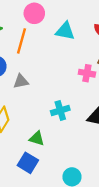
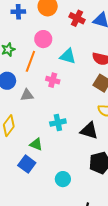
pink cross: (87, 73) -> (53, 80), moved

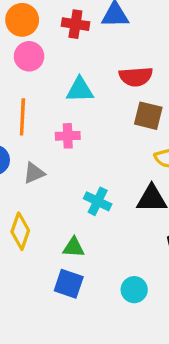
pink circle: (43, 39) -> (29, 56), moved
cyan cross: (58, 123) -> (98, 201), turned -35

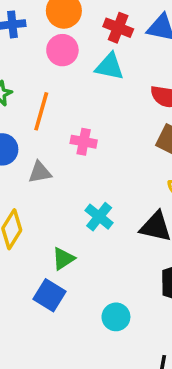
cyan triangle: (80, 90) -> (110, 67), moved
green triangle: (74, 247) -> (63, 259), turned -50

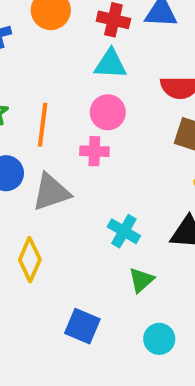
pink circle: (62, 50) -> (108, 112), moved
gray triangle: (40, 172) -> (51, 192), size x1.5
green triangle: (63, 259) -> (141, 280), moved

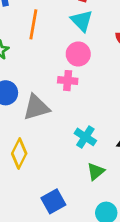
cyan triangle: (110, 64) -> (82, 21), turned 40
orange line: (43, 125) -> (33, 24), moved
blue square: (82, 326) -> (53, 201), turned 35

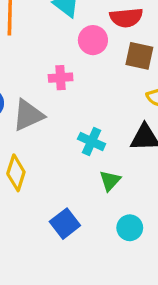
pink circle: (78, 54) -> (93, 40), moved

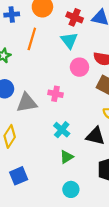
pink cross: (61, 78) -> (55, 94), moved
blue square: (65, 224) -> (19, 176), moved

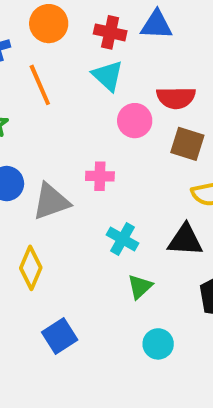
orange line: (32, 39) -> (40, 85), turned -30

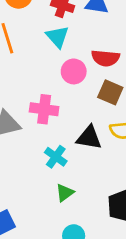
pink cross: (100, 176) -> (44, 109), size x1.4
black triangle: (185, 240) -> (89, 138), moved

